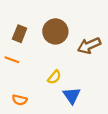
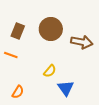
brown arrow: (89, 46) -> (82, 42), turned -145
orange semicircle: (20, 100) -> (18, 92), turned -72

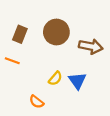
blue triangle: (66, 88) -> (77, 81), moved
orange semicircle: (18, 92) -> (37, 102), moved, turned 96

